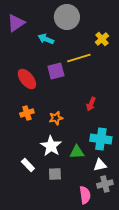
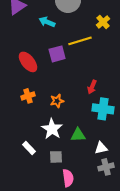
cyan cross: (101, 139) -> (103, 109), moved
pink semicircle: (85, 195) -> (68, 178), moved

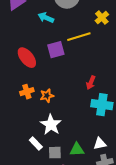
orange star: (57, 101) -> (47, 96), moved
green triangle: (78, 135) -> (77, 150), moved
white rectangle: (29, 148) -> (36, 144), moved

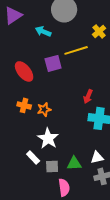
orange cross: (27, 92) -> (24, 105), turned 32

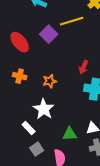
purple square: (53, 63) -> (49, 34), turned -30
orange star: (44, 109) -> (50, 81), moved
gray square: (52, 166) -> (37, 149), moved, turned -32

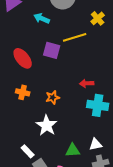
purple square: (49, 34) -> (52, 50), turned -30
red arrow: (84, 67) -> (87, 83), turned 64
white rectangle: (29, 128) -> (28, 151), moved

